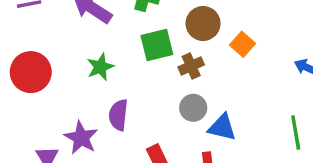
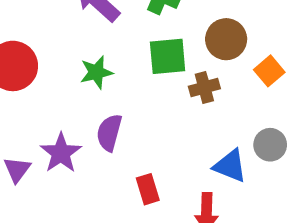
gray circle: (193, 108) -> (270, 145), moved

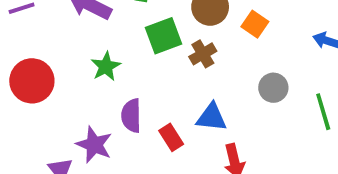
blue triangle: (230, 166) -> (212, 117), moved
red rectangle: (148, 189) -> (171, 137), moved

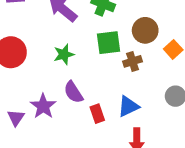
purple semicircle: (131, 116) -> (73, 92), turned -45
blue triangle: (212, 117) -> (128, 106), turned -45

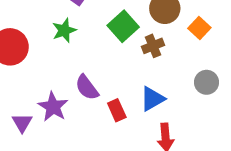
green square: (108, 43) -> (123, 26), turned -30
green star: (64, 54) -> (64, 30), moved

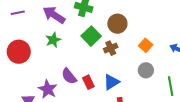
orange square: (199, 28) -> (146, 45), moved
red rectangle: (117, 110) -> (88, 82), moved

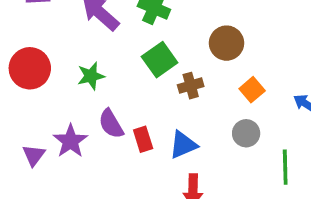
brown circle: (117, 24) -> (227, 43), moved
green star: (53, 40) -> (91, 76), moved

